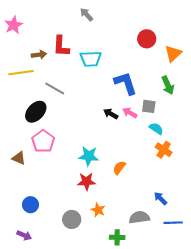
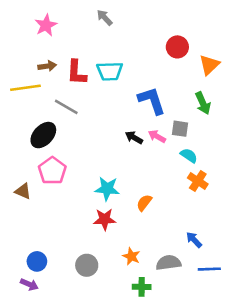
pink star: (14, 25) -> (46, 25), moved
red L-shape: (61, 46) -> (77, 72), moved
blue circle: (30, 205) -> (37, 261), moved
orange star: (98, 210) -> (131, 256), moved

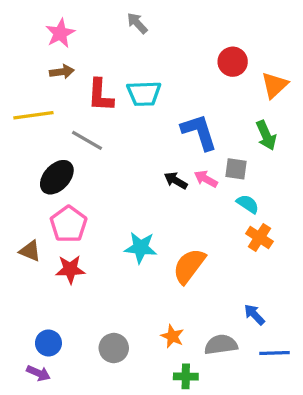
brown arrow: (47, 66) -> (62, 72), moved
orange semicircle: (144, 203) -> (189, 266), size x1.6
red star: (105, 219) -> (70, 269), moved

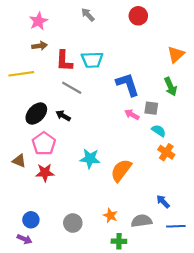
red circle: (233, 62) -> (138, 16), moved
gray line: (87, 140) -> (72, 88), moved
black arrow: (176, 181) -> (63, 116), moved

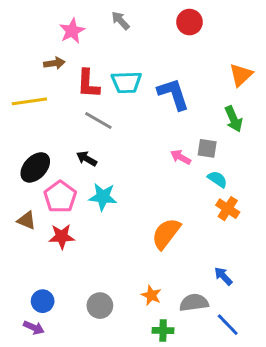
pink star: (38, 21) -> (72, 31), moved
blue L-shape: (128, 85) -> (173, 94), moved
black ellipse: (36, 113) -> (35, 167), moved
cyan star: (90, 159) -> (103, 197), moved
blue line: (176, 226) -> (228, 325), moved, turned 48

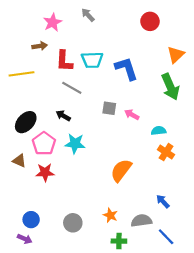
red circle: (189, 22) -> (150, 21), moved
green arrow: (234, 119) -> (170, 87), size x1.4
gray square: (207, 148) -> (109, 108), moved
cyan semicircle: (217, 179) -> (159, 131), turned -40

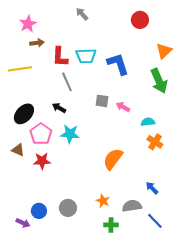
pink star: (52, 22) -> (28, 24), moved
gray line: (72, 88) -> (67, 82), turned 36
blue circle: (31, 220) -> (39, 211), moved

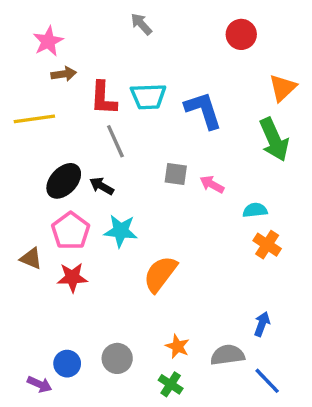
black ellipse: (24, 114) -> (64, 181), moved
orange semicircle: (113, 159) -> (160, 274), moved
blue arrow: (152, 188) -> (262, 324), turned 64
green cross: (111, 225) -> (171, 384), moved, turned 32

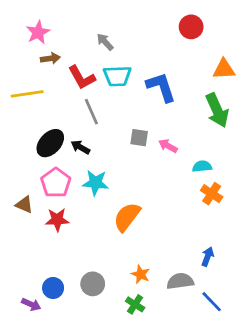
gray arrow: (141, 24) -> (105, 42), moved
orange triangle: (283, 88) -> (224, 69), turned 40
red L-shape: (103, 98) -> (82, 77), turned -32

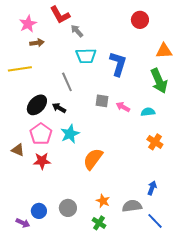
red L-shape: (82, 77) -> (60, 15), moved
blue L-shape: (161, 87) -> (118, 64), turned 35
cyan semicircle: (202, 166) -> (148, 112), moved
cyan star: (95, 183) -> (70, 134), turned -30

